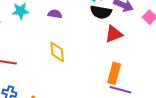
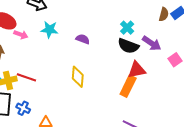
orange rectangle: (114, 73) -> (128, 86), moved

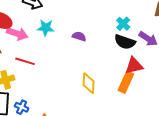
pink arrow: (21, 35) -> (17, 34), size x1.5
red line: (26, 77) -> (25, 61), moved
yellow diamond: (78, 77) -> (89, 83), moved

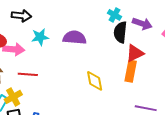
purple semicircle: (79, 36) -> (75, 38), size x1.6
black semicircle: (125, 42) -> (120, 32), turned 90

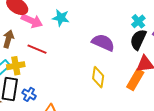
purple semicircle: (75, 38) -> (103, 43), moved

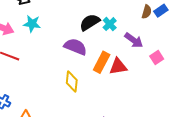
black semicircle: (138, 40) -> (90, 22), moved, turned 35
orange rectangle: (135, 80) -> (102, 62), moved

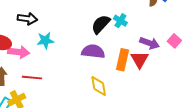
purple arrow: (134, 40) -> (150, 43), moved
red triangle: (118, 67) -> (140, 60), turned -36

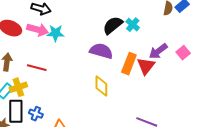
purple arrow: (150, 43) -> (158, 51), turned 114
pink arrow: (19, 52) -> (38, 30), moved

